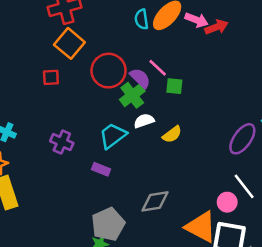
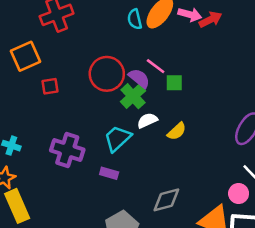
orange square: (69, 43) -> (26, 56), moved, turned 32
purple cross: (62, 142) -> (67, 150), size x1.4

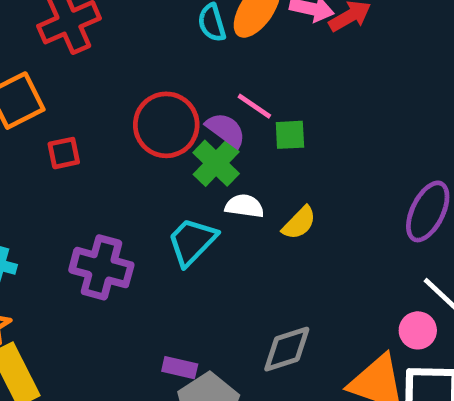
white semicircle: (147, 121) -> (244, 206), turned 36
purple rectangle: (109, 173) -> (180, 368), moved

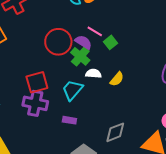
green square: (290, 135) -> (110, 42), turned -32
red square: (64, 153) -> (37, 82), moved, size x1.6
purple rectangle: (180, 368) -> (69, 120), moved

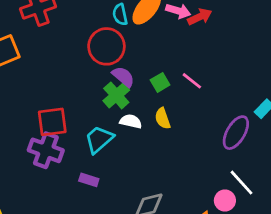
pink line: (95, 31) -> (192, 81), moved
red circle: (58, 42) -> (106, 46), moved
yellow semicircle: (117, 79) -> (163, 118), moved, turned 112

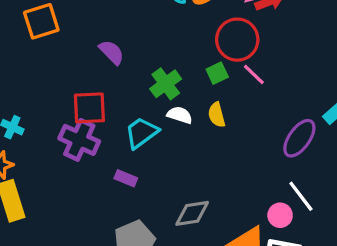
red circle: (106, 46) -> (237, 40), moved
purple semicircle: (123, 77) -> (112, 52), moved

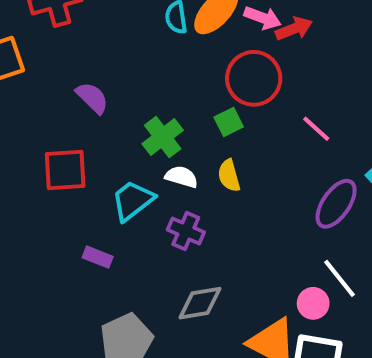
pink line: (254, 74) -> (316, 129), moved
purple cross: (79, 140) -> (186, 231), moved, size x0.7
purple rectangle: (126, 178) -> (98, 257), moved

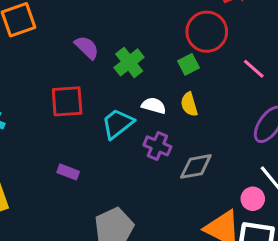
green cross: (163, 137) -> (129, 62), moved
purple rectangle: (98, 257) -> (68, 172), moved
gray diamond: (200, 303) -> (196, 166), moved

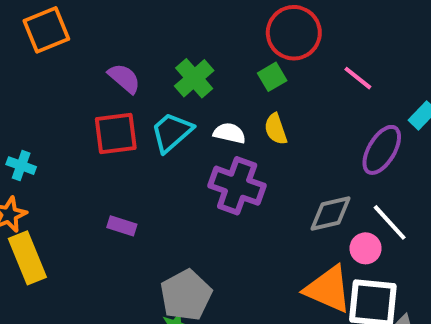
purple semicircle: (87, 47) -> (124, 78), moved
cyan trapezoid: (118, 124) -> (172, 132), moved
purple cross: (157, 146) -> (237, 186), size x1.5
gray diamond: (196, 166) -> (331, 213), moved

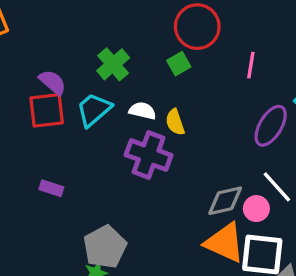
purple semicircle: (124, 78) -> (53, 82), moved
pink line: (358, 78) -> (251, 65), turned 60
yellow semicircle: (276, 129) -> (175, 122), moved
gray diamond: (331, 213) -> (225, 201), moved

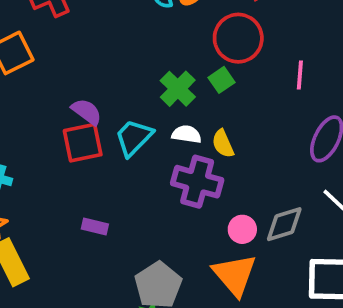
green cross: (113, 64) -> (178, 89), moved
pink circle: (256, 209) -> (242, 229), moved
orange triangle: (225, 243) -> (235, 275), moved, turned 30

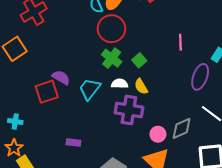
red circle: (238, 38) -> (111, 29), moved
green square: (222, 80) -> (139, 60), moved
red square: (83, 143) -> (47, 92), moved

